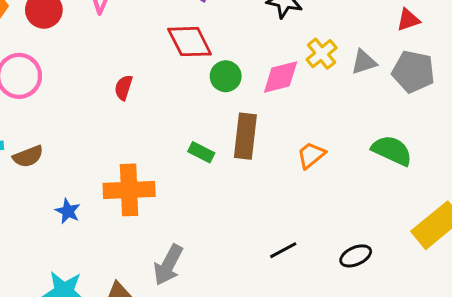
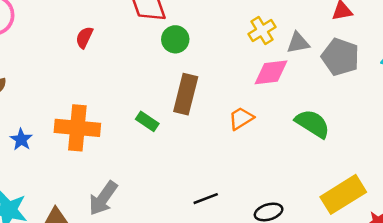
pink diamond: (281, 77) -> (271, 72), moved
green rectangle: (201, 152) -> (147, 121), moved

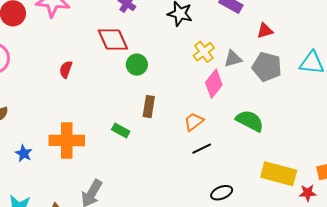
pink diamond: (271, 72) -> (214, 84), turned -40
brown rectangle: (186, 94) -> (149, 107), size x0.7
yellow rectangle: (343, 194) -> (279, 174), turned 52
black line: (206, 199) -> (202, 149), moved

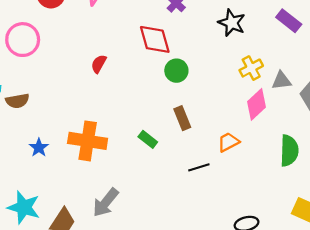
brown rectangle: (149, 107) -> (182, 118), turned -40
green semicircle: (250, 121) -> (289, 151), turned 56
black line: (202, 149) -> (199, 167), moved

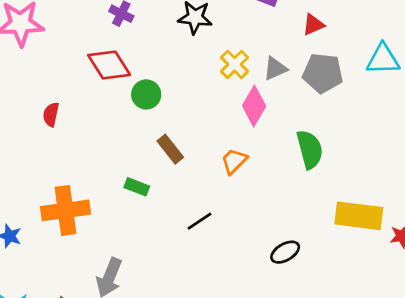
black line: (199, 167) -> (199, 221), moved

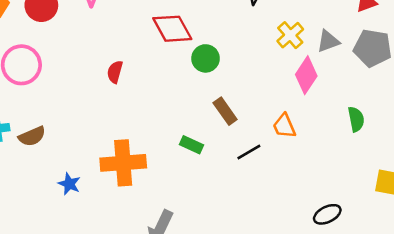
green semicircle: (310, 149) -> (356, 119), size x0.7
orange trapezoid: (234, 161) -> (284, 126), turned -72
black line: (199, 221) -> (249, 152), moved

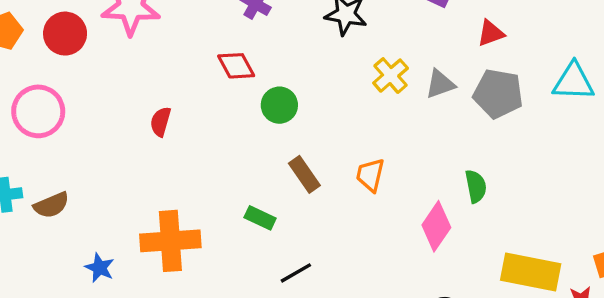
red diamond: (172, 29) -> (236, 66), size x0.7
pink diamond: (306, 75) -> (436, 226), moved
orange trapezoid: (284, 126) -> (370, 175), moved, turned 36
black line: (249, 152) -> (296, 273), moved

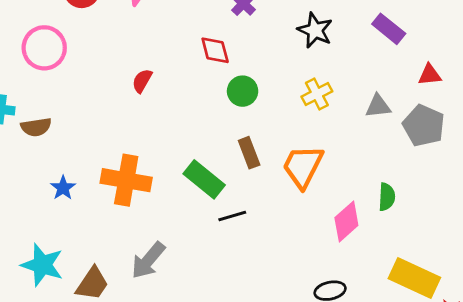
yellow cross: (391, 76) -> (317, 94), moved
orange trapezoid: (370, 175) -> (303, 166), size x1.6
green rectangle: (260, 218) -> (204, 179), size x1.6
black line: (296, 273) -> (232, 216), moved

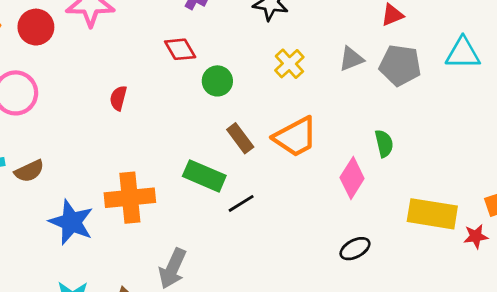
orange trapezoid: (303, 166) -> (295, 137), turned -129
blue star: (63, 188) -> (71, 222), size x1.8

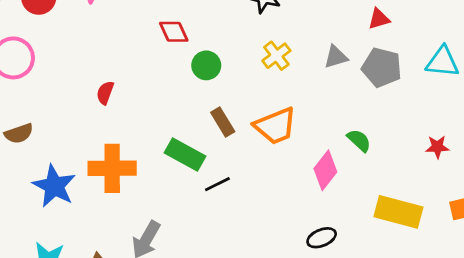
red semicircle: (118, 98) -> (105, 93), moved
green semicircle: (384, 143) -> (359, 140), turned -40
red star: (476, 236) -> (437, 147), moved

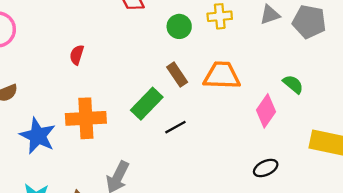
yellow cross: (276, 56) -> (220, 16), turned 35
green circle: (206, 65) -> (179, 26), moved
orange trapezoid: (275, 126) -> (222, 76), turned -153
green rectangle: (185, 155) -> (147, 104), turned -72

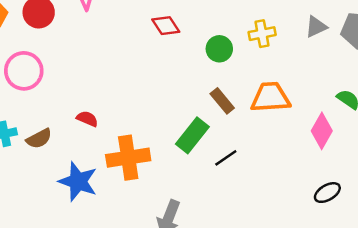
red semicircle: (77, 55) -> (87, 119), moved, turned 102

